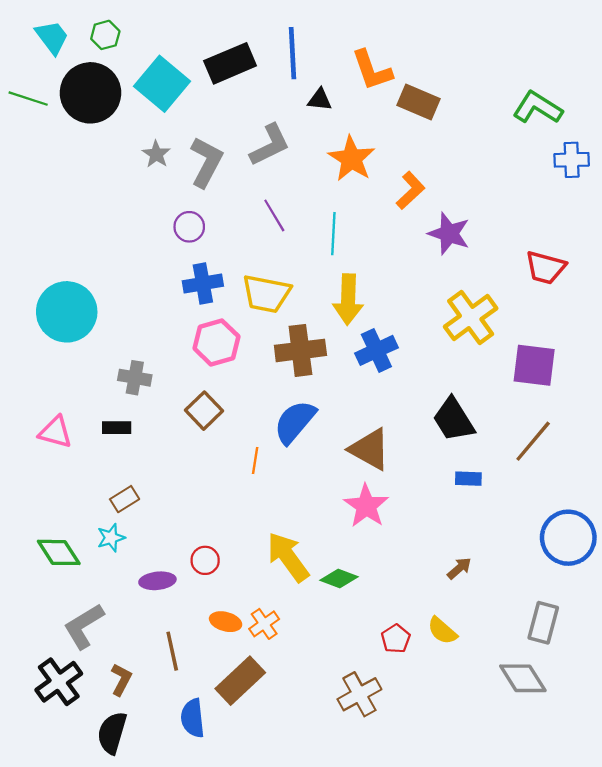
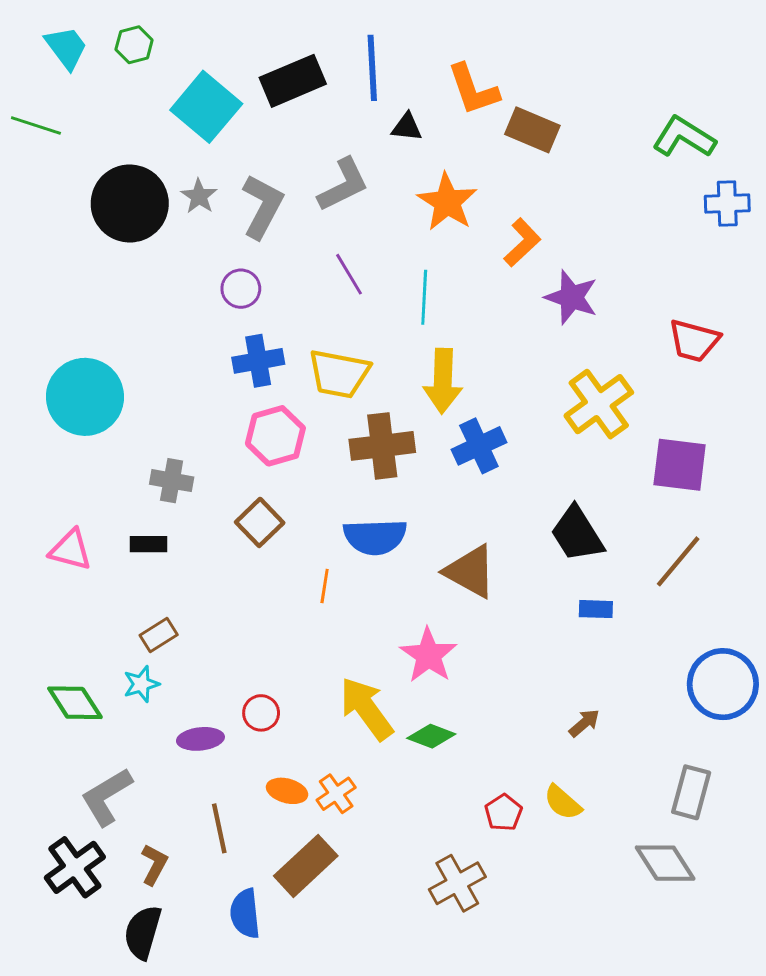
black circle: (91, 93) -> (130, 203), moved
blue semicircle: (295, 422) -> (375, 537), turned -132
pink star: (366, 506) -> (428, 655), moved

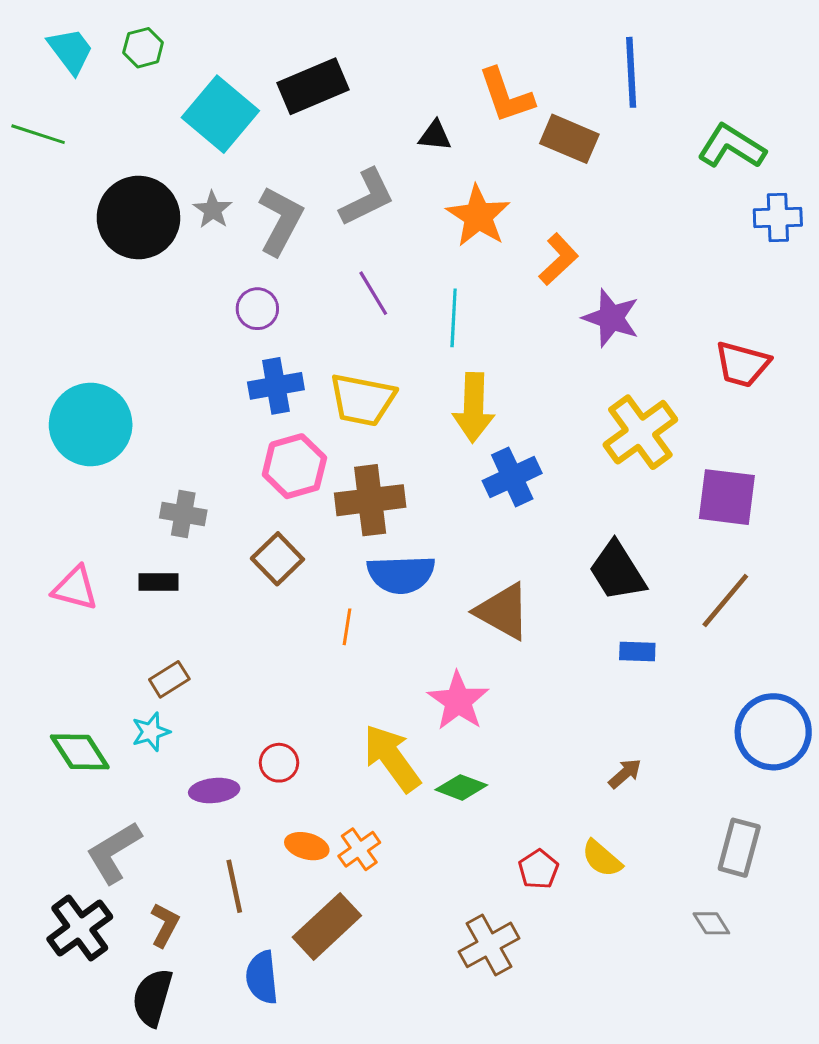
blue line: (372, 68) -> (631, 72), moved
brown cross: (382, 446) -> (370, 500), moved
gray diamond: (665, 863) -> (711, 923), size x0.6

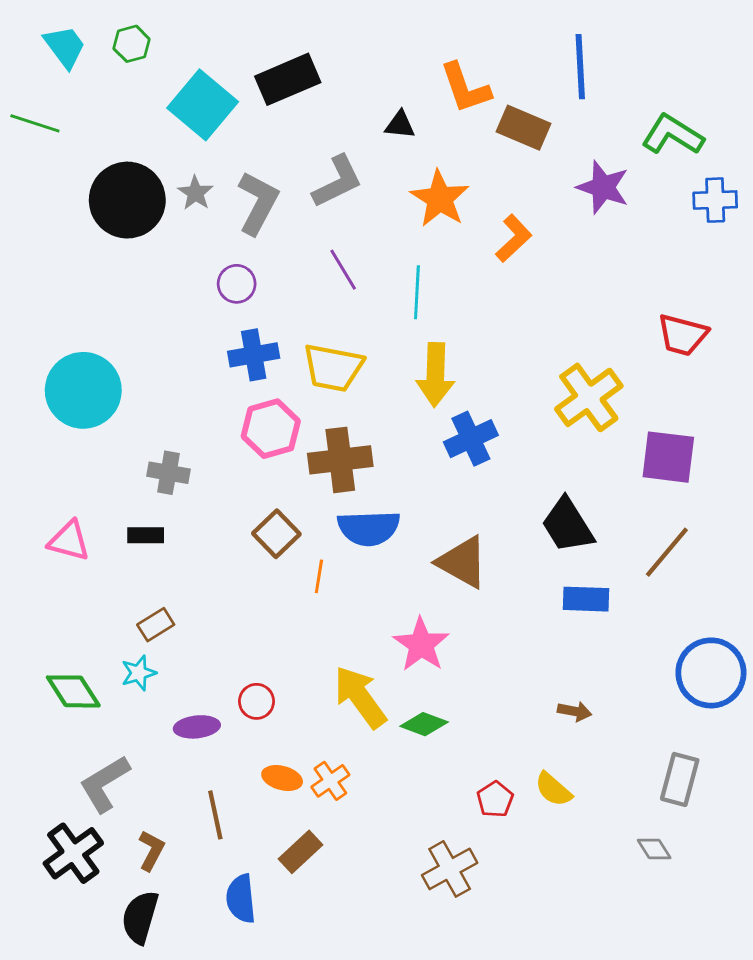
purple star: (611, 318) -> (603, 187), moved
brown square: (277, 559) -> (276, 534), moved
blue rectangle: (637, 652) -> (586, 599), size x1.4
brown arrow: (625, 774) -> (575, 711), turned 52
brown rectangle: (327, 926) -> (301, 852), size x0.7

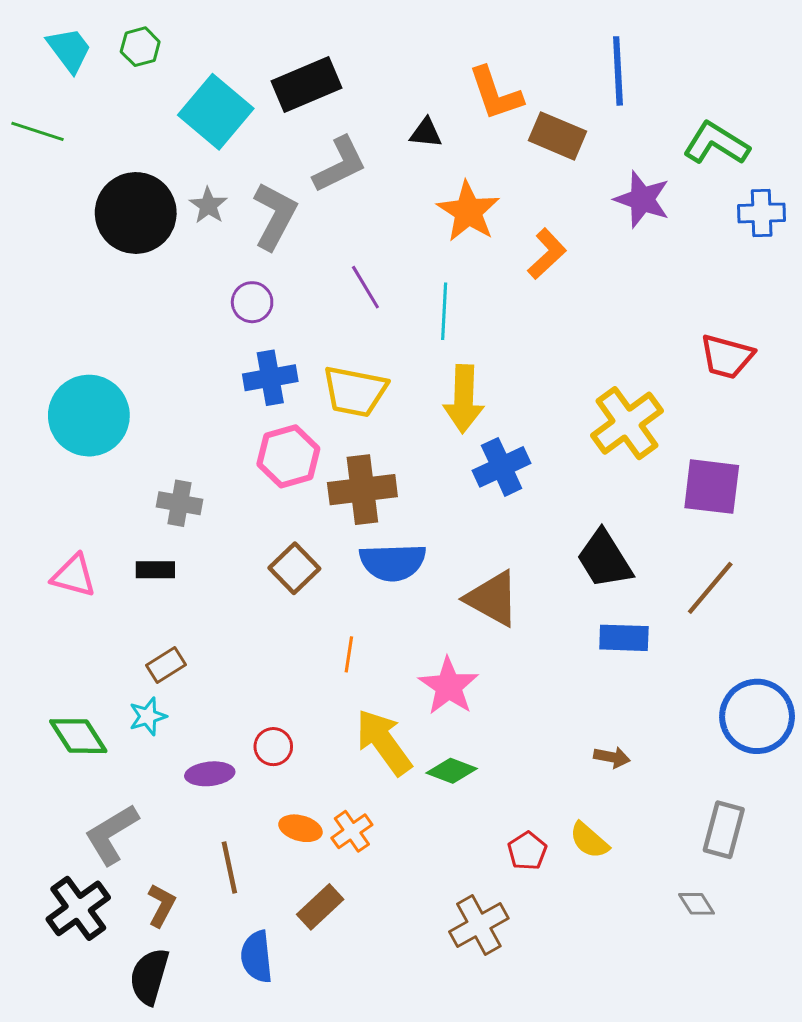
gray L-shape: (337, 182) -> (340, 165), moved
orange line: (319, 576) -> (349, 654), moved

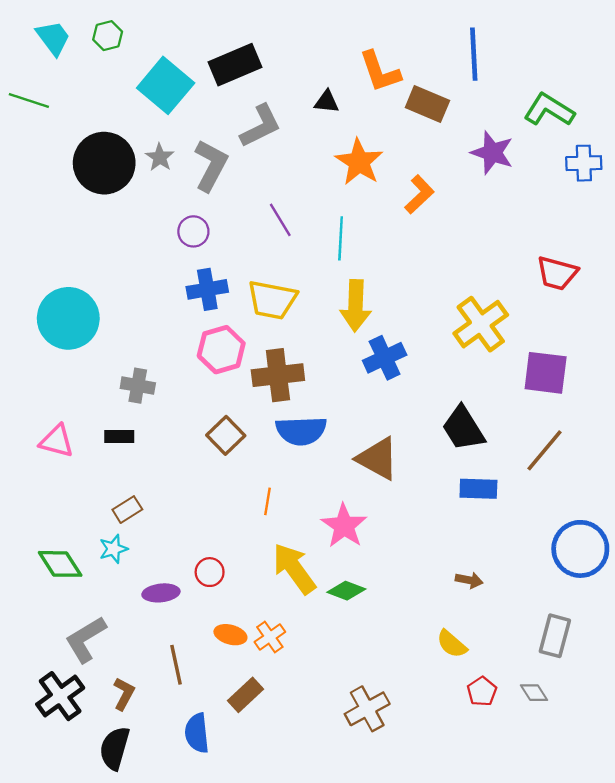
red pentagon: (527, 851) -> (482, 691), moved

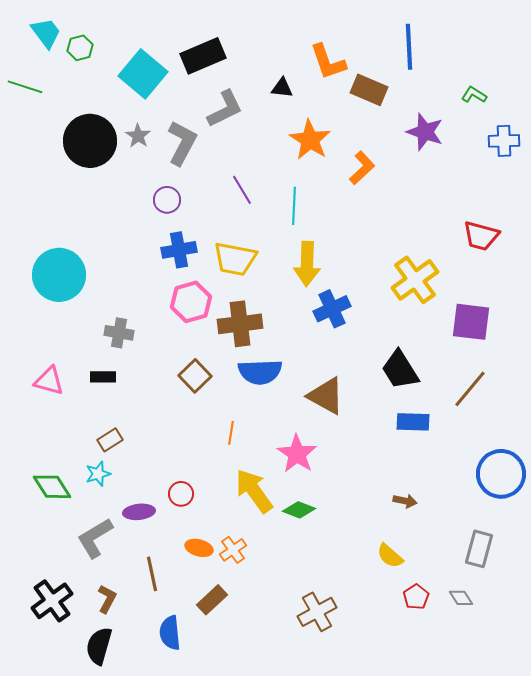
green hexagon: (108, 36) -> (80, 48), moved
green L-shape: (549, 110) -> (474, 95), size x0.6
gray L-shape: (86, 639) -> (95, 538), moved

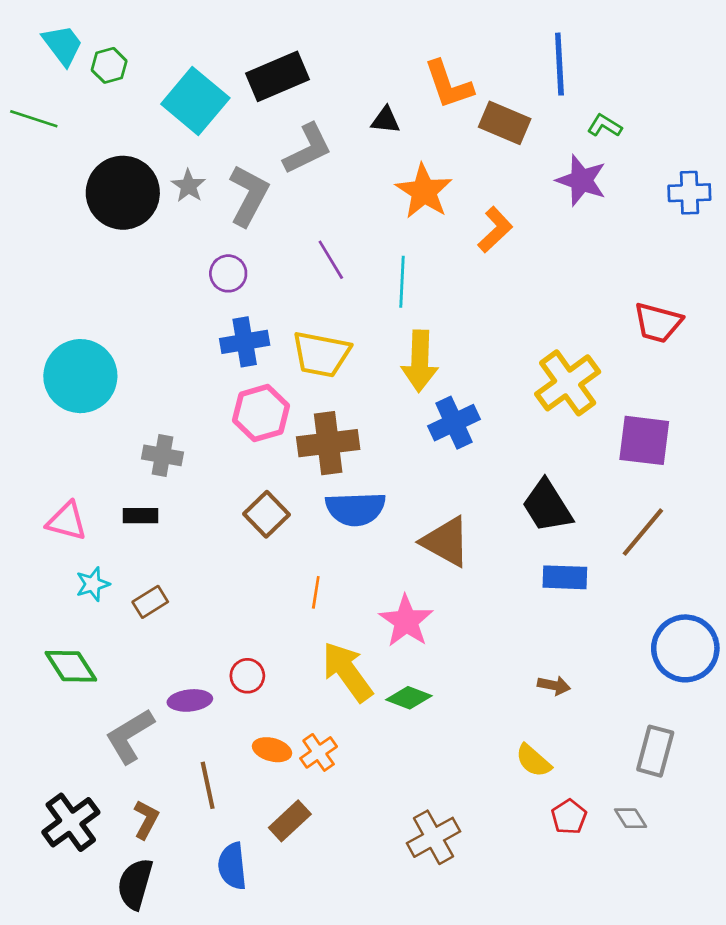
green L-shape: (474, 95) -> (605, 126), moved
cyan star: (98, 474) -> (93, 584), moved

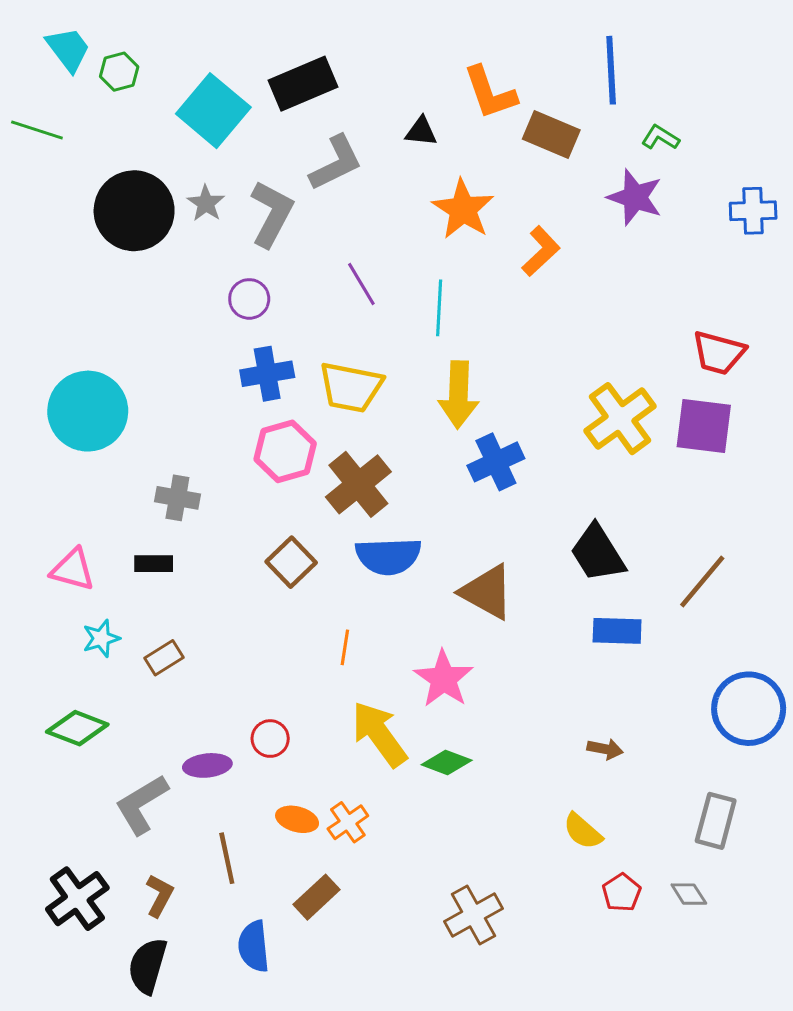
purple square: (644, 440) -> (704, 426), moved
brown cross: (328, 443) -> (358, 484), turned -32
green diamond: (71, 666) -> (77, 728), turned -36

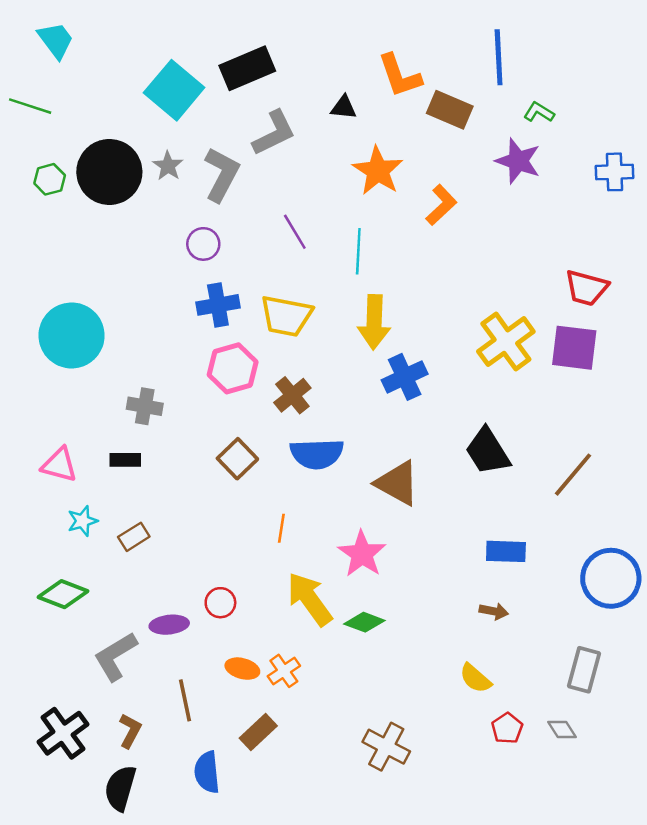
green hexagon: (119, 72) -> (50, 179), moved
brown cross: (358, 484) -> (292, 395), size x0.7
blue rectangle: (617, 631) -> (506, 551), moved
brown cross: (474, 915) -> (386, 747), turned -33

